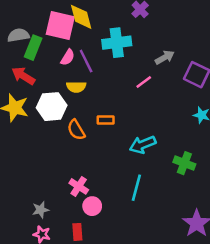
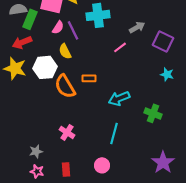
red arrow: (23, 76) -> (22, 42), turned -54
yellow semicircle: (76, 87) -> (65, 51), turned 63
orange semicircle: (76, 130) -> (65, 86), size x1.4
pink circle: (92, 206) -> (102, 165), moved

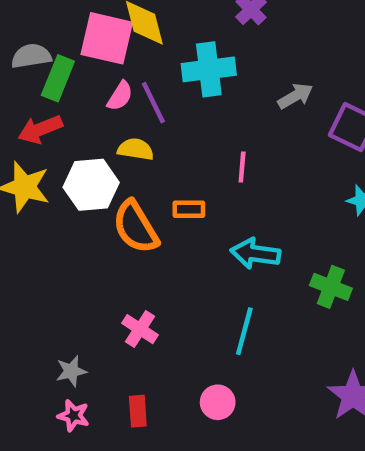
pink line: (120, 47) -> (242, 167), moved, turned -48
yellow semicircle: (65, 51) -> (136, 149), turned 126
cyan arrow: (119, 98) -> (255, 254), turned 30

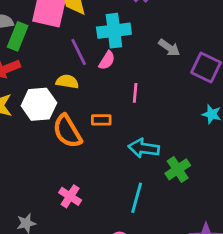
pink semicircle: (120, 96) -> (107, 60), moved
gray arrow: (295, 96) -> (169, 48), turned 65
green cross: (331, 287) -> (178, 169), moved, turned 35

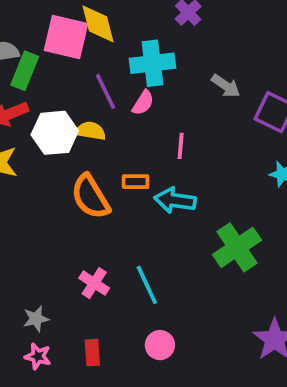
white hexagon: (39, 104) -> (55, 133), moved
cyan arrow: (144, 148) -> (175, 200), moved
green cross: (178, 169) -> (237, 247), size x1.4
cyan line: (137, 198) -> (147, 285), moved, turned -40

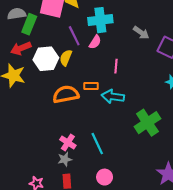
yellow semicircle: (90, 131) -> (66, 58), turned -77
orange semicircle: (90, 197) -> (66, 94), turned 110
gray star: (36, 319) -> (65, 159), moved

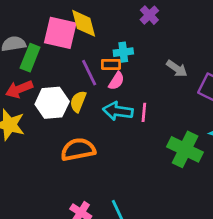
cyan cross: (100, 20) -> (123, 52), size x0.6
orange rectangle: (91, 86) -> (111, 64), moved
cyan arrow: (113, 96) -> (118, 111), moved
green cross: (147, 123) -> (185, 149), moved, turned -30

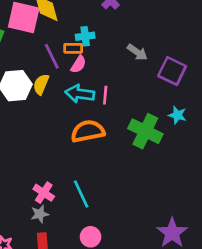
orange semicircle: (78, 149) -> (88, 131), moved

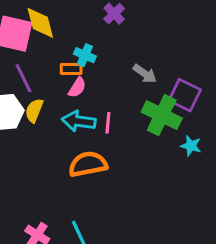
cyan cross: (85, 36) -> (85, 55), turned 30
purple line: (52, 56) -> (23, 78), moved
green cross: (145, 131) -> (162, 115), moved

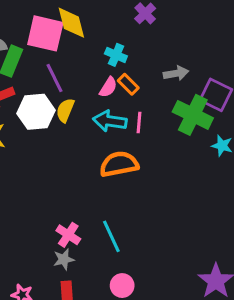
orange rectangle: (71, 69) -> (128, 84), moved, turned 45
gray arrow: (145, 74) -> (176, 73), turned -45

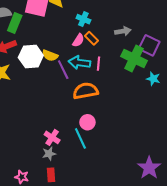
purple line: (54, 78) -> (63, 70), moved
yellow semicircle: (65, 110) -> (50, 55), turned -91
pink circle: (122, 286) -> (87, 122), moved

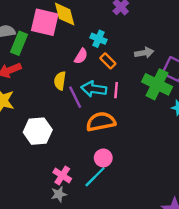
pink semicircle: (78, 40) -> (81, 56), moved
yellow semicircle: (50, 55) -> (60, 81), turned 77
white hexagon: (31, 56) -> (38, 131), moved
cyan line: (80, 138) -> (95, 177), turned 70

